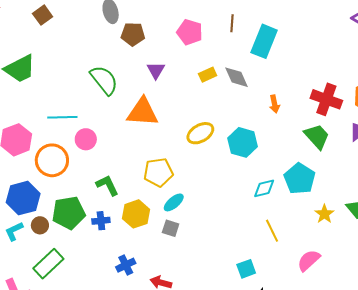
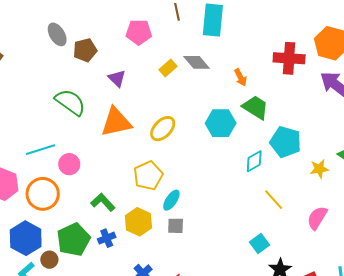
yellow ellipse: (200, 133) -> (163, 129), moved
green trapezoid: (317, 136) -> (256, 107), moved
yellow star: (324, 214) -> (319, 169), turned -30

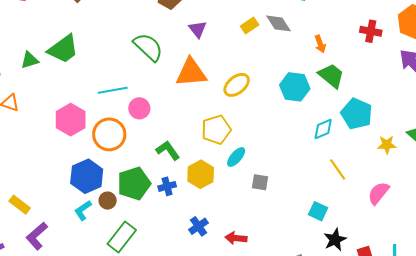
red cross: (289, 58) -> (371, 31), size x0.7
gray square: (176, 226) -> (260, 182), moved
cyan square: (260, 243) -> (318, 211), turned -36

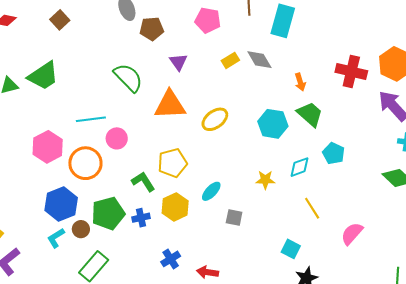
red cross: (371, 31) -> (351, 72), size x1.4
cyan pentagon: (357, 114) -> (334, 153), size x0.7
yellow pentagon: (216, 130) -> (172, 163), moved
yellow star: (387, 145) -> (265, 180), moved

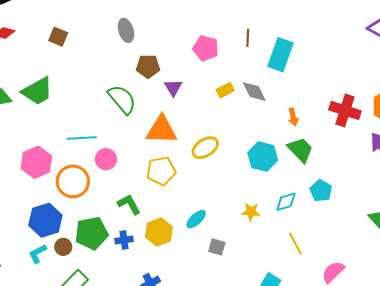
brown square: (60, 20) -> (58, 37), turned -30
brown pentagon: (152, 29) -> (148, 66), moved
yellow pentagon: (172, 163) -> (161, 171), moved

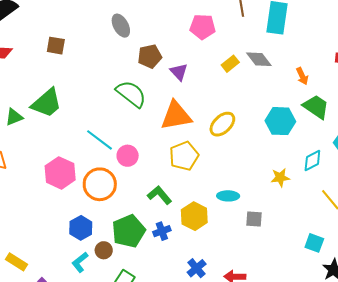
cyan line: (82, 138) -> (99, 140), turned 52
cyan ellipse: (196, 219) -> (228, 196), turned 55
blue hexagon: (45, 220) -> (81, 228), size x0.7

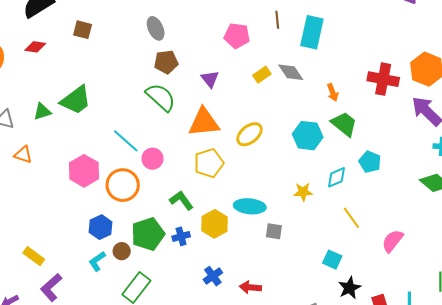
brown square: (56, 46) -> (83, 30), moved
brown pentagon: (150, 56) -> (166, 62), moved
cyan ellipse: (228, 196) -> (250, 206), size x1.4

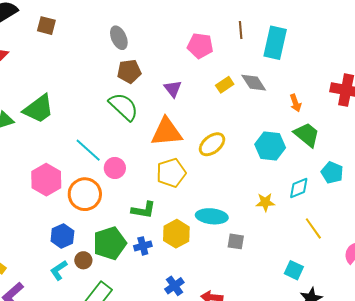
brown square: (83, 30) -> (46, 26), moved
green L-shape: (181, 200) -> (143, 210), turned 135

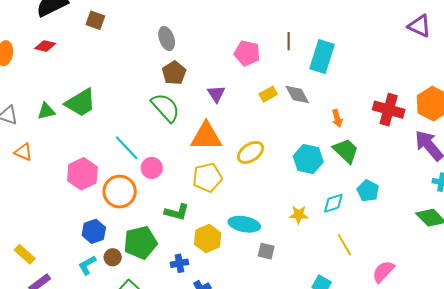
brown pentagon: (129, 71) -> (174, 73), turned -30
blue cross: (143, 246) -> (179, 263), moved

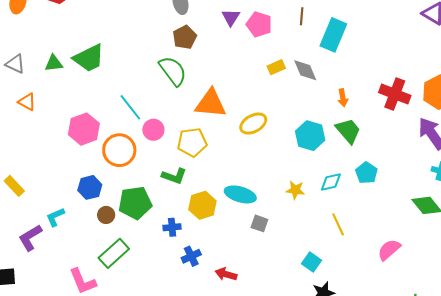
purple triangle: (216, 94) -> (231, 17), moved
yellow pentagon: (207, 177) -> (192, 142), moved
yellow rectangle: (25, 254) -> (14, 186), moved
cyan L-shape: (87, 265) -> (55, 217), moved
pink semicircle: (383, 272) -> (389, 250), moved

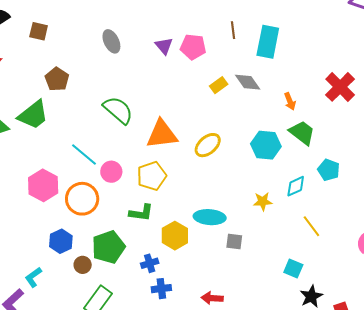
brown pentagon: (185, 37) -> (57, 79), moved
red cross: (395, 94) -> (340, 87), turned 36
blue cross: (191, 256) -> (161, 289), moved, turned 30

